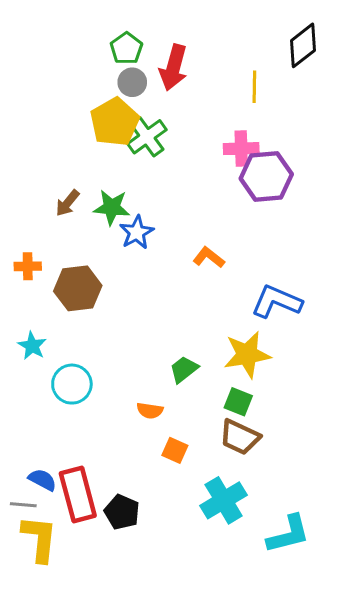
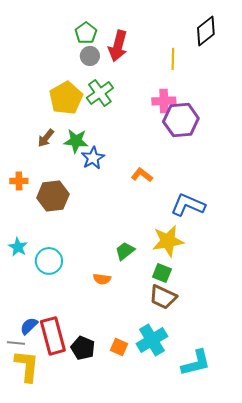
yellow pentagon: (115, 122) -> (66, 98), moved
cyan star: (32, 346) -> (18, 247), moved
orange square: (175, 450) -> (119, 347), moved
blue semicircle: (42, 480) -> (29, 326), turned -72

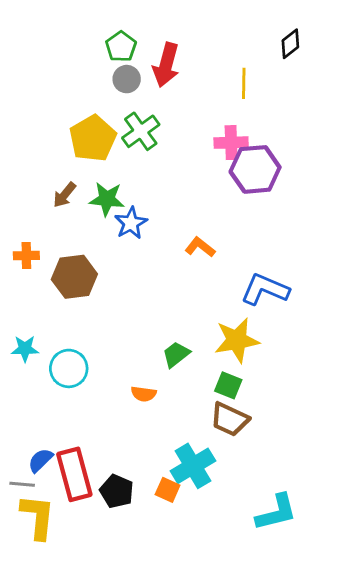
black diamond: (206, 31) -> (290, 44), size x0.7
cyan star: (18, 247) -> (25, 349), turned -30
cyan cross: (152, 340) -> (193, 466), moved

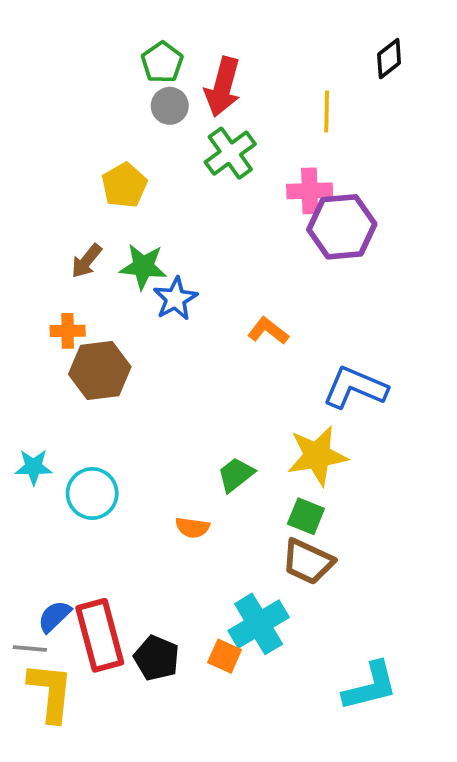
green cross: (141, 131) -> (230, 153), moved
yellow pentagon: (93, 138) -> (124, 185), size x0.7
orange cross: (26, 256) -> (68, 331), moved

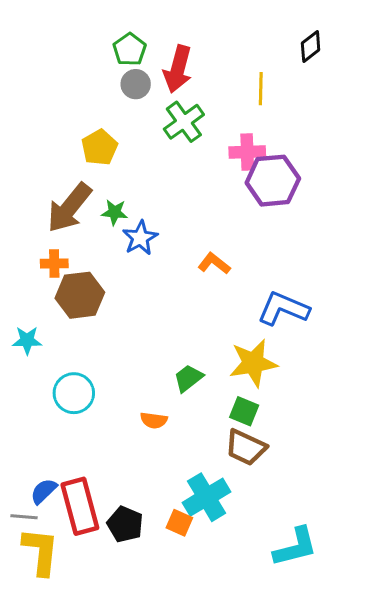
brown arrow: (87, 261) -> (69, 208), size x1.8
green star: (143, 267) -> (115, 212), size x0.7
cyan star: (34, 467) -> (27, 340), moved

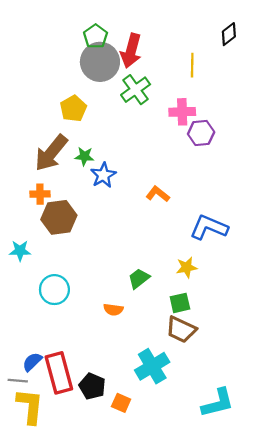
gray circle: (136, 84) -> (100, 62), size x1.8
purple hexagon: (273, 181) -> (201, 133), size x0.7
yellow star: (253, 363) -> (187, 267), size x0.6
green square: (244, 411) -> (180, 303), turned -35
orange square: (179, 523) -> (121, 403), moved

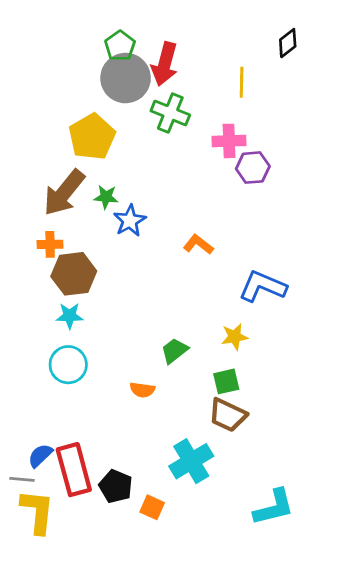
green cross: (136, 90) -> (170, 113), turned -32
yellow pentagon: (73, 109) -> (92, 137), size x1.4
cyan star: (20, 251) -> (70, 316), moved

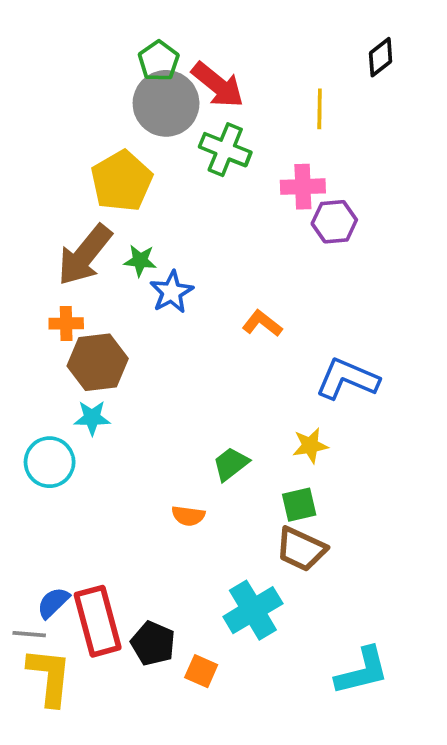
red arrow: (165, 64) -> (218, 85), turned -66
cyan circle: (68, 365) -> (50, 462), moved

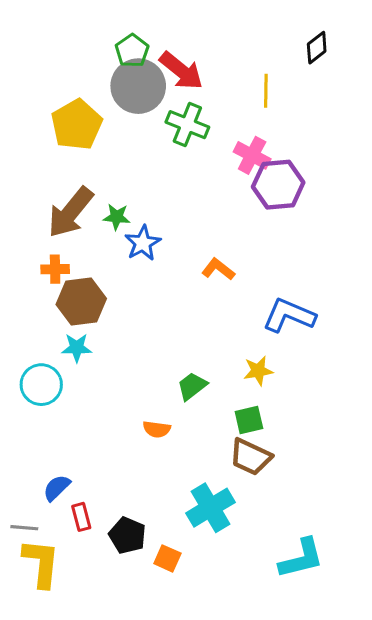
yellow pentagon: (122, 181) -> (77, 125), moved
pink cross: (303, 187) -> (252, 155), turned 30
purple hexagon: (334, 222) -> (278, 185), size x1.4
blue semicircle: (53, 603) -> (57, 488), moved
red rectangle: (98, 621) -> (81, 517), size x0.5

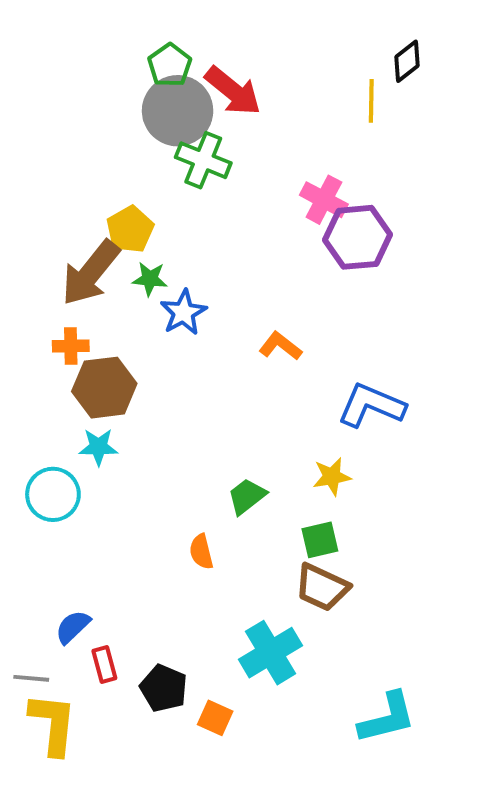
yellow line: (266, 91) -> (371, 101), moved
yellow pentagon: (77, 125) -> (130, 229), moved, size x0.7
green cross: (187, 125) -> (203, 160), moved
orange semicircle: (157, 429) -> (201, 552), turned 68

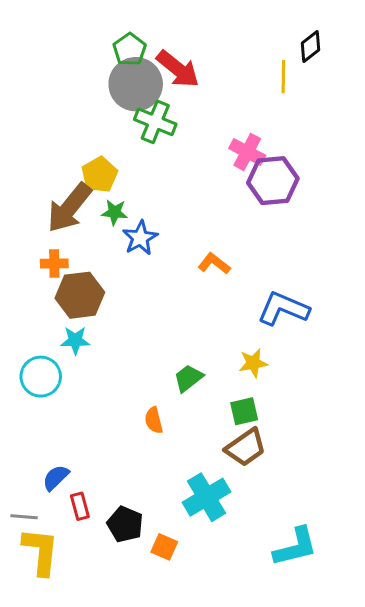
brown trapezoid: (322, 587) -> (246, 447), turned -60

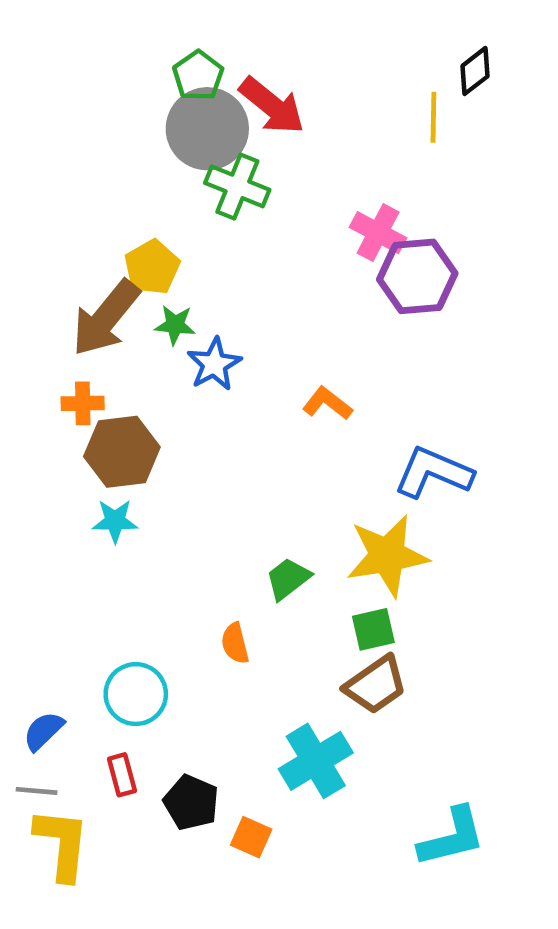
yellow star: (253, 363) -> (387, 556), size x1.8
cyan circle: (41, 377) -> (136, 694), moved
blue semicircle: (56, 478) -> (43, 731), moved

